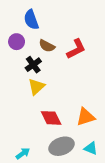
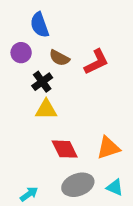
yellow triangle: (36, 87) -> (46, 109), turned 42

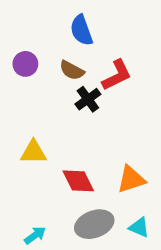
blue semicircle: (40, 25) -> (81, 30), moved
black cross: (42, 82) -> (88, 99), moved
yellow triangle: (46, 109) -> (33, 152), moved

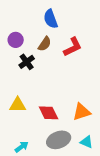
brown semicircle: (72, 70) -> (45, 44), turned -84
black cross: (88, 99) -> (27, 62), moved
yellow triangle: (33, 152) -> (18, 105), moved

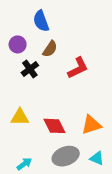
blue semicircle: (51, 19) -> (41, 21), moved
red L-shape: (73, 47) -> (78, 68), moved

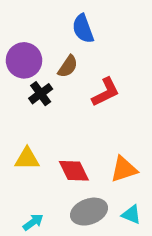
blue semicircle: (41, 21) -> (83, 29), moved
purple circle: (18, 44) -> (24, 60), size x1.5

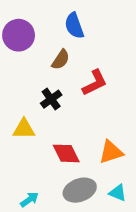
purple circle: (24, 60) -> (19, 35), moved
black cross: (41, 94) -> (51, 99), moved
yellow triangle: (27, 159) -> (24, 129), moved

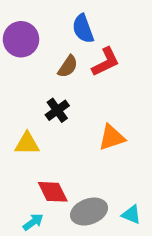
red L-shape: (95, 83) -> (106, 62), moved
orange triangle: (111, 152) -> (112, 137), moved
red diamond: (66, 153) -> (53, 192), moved

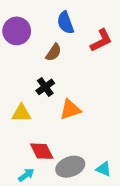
red L-shape: (106, 62) -> (101, 40), moved
orange triangle: (112, 137) -> (70, 110), moved

